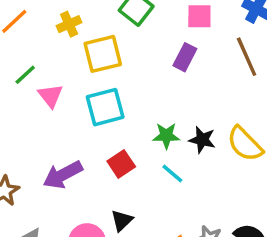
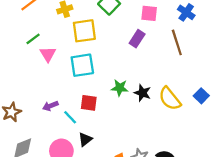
red square: (121, 164) -> (89, 103), turned 35
cyan line: (172, 173) -> (70, 117), moved
purple arrow: (63, 175) -> (50, 106), size x0.6

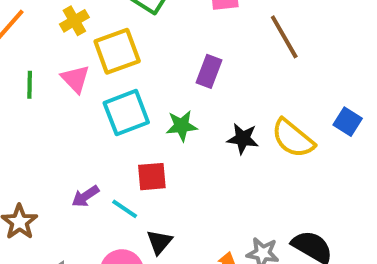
green line: (33, 39) -> (30, 85), turned -40
purple rectangle: (137, 39) -> (209, 71), moved
pink triangle: (48, 54) -> (75, 79), moved
green star: (120, 88) -> (182, 126), moved

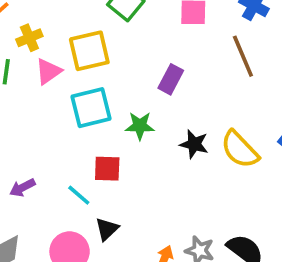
yellow cross: (74, 21) -> (29, 38), moved
pink triangle: (75, 79) -> (48, 71), turned 32
purple arrow: (85, 196) -> (22, 188), moved

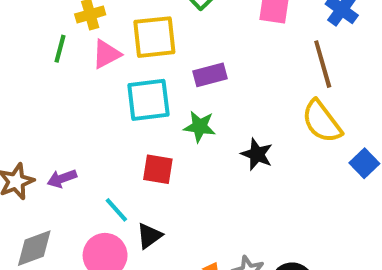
purple rectangle: (171, 79) -> (210, 75), moved, turned 40
yellow semicircle: (240, 149) -> (322, 121), moved
cyan line: (79, 195) -> (116, 210), moved

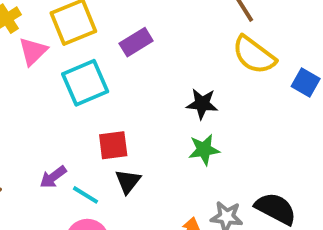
green star: (200, 127) -> (204, 150), moved
purple arrow: (62, 179) -> (53, 177), moved
black triangle: (149, 236) -> (128, 181), moved

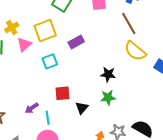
cyan square: (85, 83) -> (50, 61), size x0.7
black triangle: (128, 181) -> (82, 108), moved
cyan line: (85, 195) -> (48, 118), turned 48

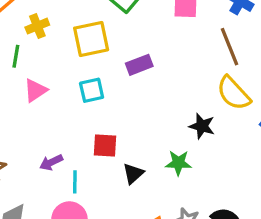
pink triangle: (24, 44) -> (35, 90), moved
black star: (108, 74) -> (202, 126), moved

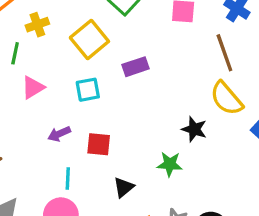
yellow square: (91, 39) -> (89, 40), turned -30
purple arrow: (51, 162) -> (59, 134), moved
black triangle: (133, 174) -> (124, 187), moved

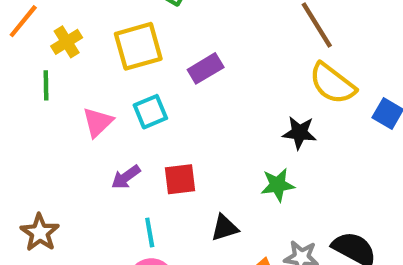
yellow square: (89, 40) -> (138, 46), turned 36
pink triangle: (33, 87) -> (98, 122), moved
black triangle: (124, 187) -> (225, 228), turned 35

